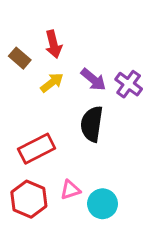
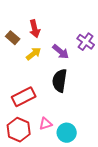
purple cross: (129, 84) -> (86, 42), moved

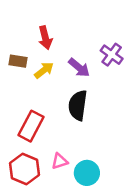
brown rectangle: (13, 38) -> (18, 61), moved, turned -32
red rectangle: (24, 97) -> (31, 126), turned -35

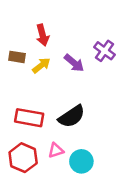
black semicircle: (78, 105) -> (72, 116), moved, turned -132
red rectangle: (31, 126) -> (29, 118), turned 72

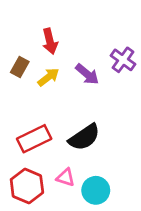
brown rectangle: (17, 57) -> (20, 67), turned -70
red rectangle: (29, 118) -> (34, 139), turned -36
pink triangle: (56, 150) -> (66, 177), turned 35

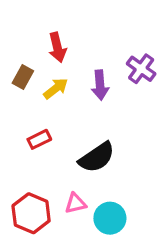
purple arrow: (87, 74) -> (100, 85), turned 45
red rectangle: (34, 139) -> (39, 139), moved, size x0.6
pink triangle: (66, 177) -> (75, 203), turned -30

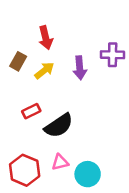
purple cross: (141, 69) -> (113, 55), turned -35
black semicircle: (97, 157) -> (59, 126), moved

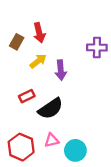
brown rectangle: (18, 61) -> (17, 42), moved
purple arrow: (80, 68) -> (61, 70), moved

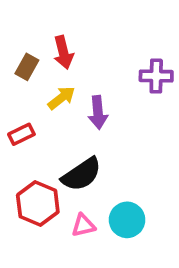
red rectangle: (27, 96) -> (21, 134), moved
red hexagon: (21, 147) -> (38, 203), moved
cyan circle: (75, 150) -> (127, 220), moved

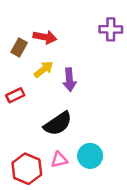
red arrow: (63, 52) -> (45, 37), turned -65
purple cross: (156, 76) -> (111, 29), moved
red hexagon: (38, 203) -> (27, 169), moved

